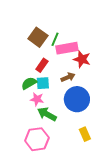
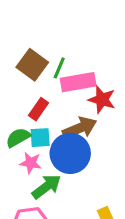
brown arrow: (68, 77) -> (80, 128), size x1.5
blue circle: (77, 99) -> (70, 153), moved
green arrow: (47, 114) -> (46, 187), turned 114

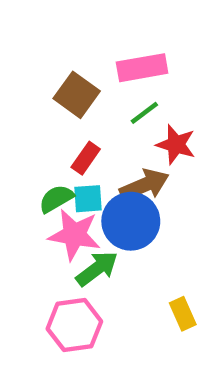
green line: (59, 68) -> (144, 113), moved, turned 30
pink rectangle: (78, 82) -> (142, 68), moved
pink star: (31, 163) -> (74, 235), size x1.6

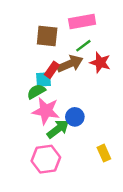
brown square: (77, 95) -> (47, 36), turned -30
brown arrow: (144, 185) -> (70, 64), moved
cyan square: (88, 199) -> (43, 79), moved
blue circle: (131, 221) -> (75, 117), moved, size x0.6

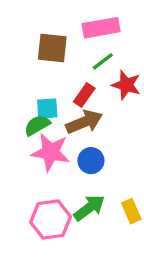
brown arrow: (70, 64) -> (84, 122), moved
red rectangle: (52, 70) -> (84, 95), moved
green arrow: (58, 129) -> (89, 208), moved

